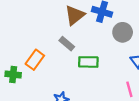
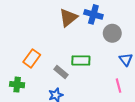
gray rectangle: (67, 44) -> (61, 72), moved
green cross: (13, 74) -> (17, 85), moved

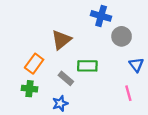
brown triangle: (68, 18) -> (61, 40), moved
green cross: (17, 85) -> (29, 89), moved

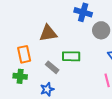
brown triangle: (61, 40) -> (48, 33), turned 30
orange rectangle: (34, 64) -> (24, 54), turned -48

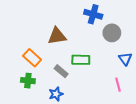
orange rectangle: (24, 54) -> (32, 58), turned -36

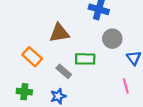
gray circle: (112, 33) -> (112, 39), moved
green cross: (28, 81) -> (24, 92), moved

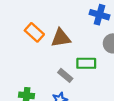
orange rectangle: (32, 57) -> (34, 32), moved

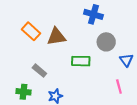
gray rectangle: (65, 75) -> (39, 71), moved

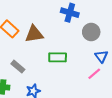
gray circle: (106, 42) -> (91, 32), moved
pink line: (119, 86) -> (94, 74), moved, turned 64

